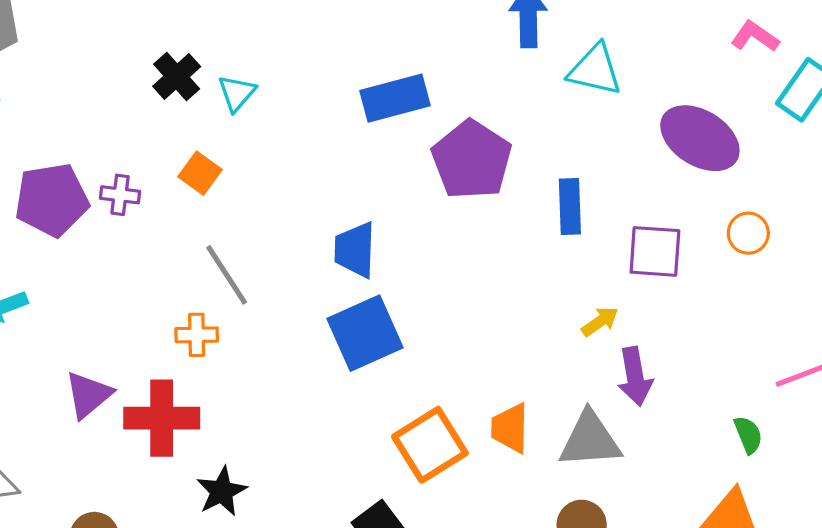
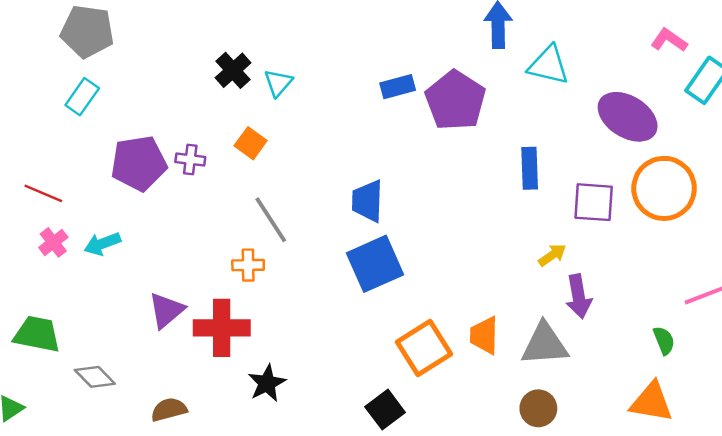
blue rectangle: (395, 98) -> (398, 87), size x0.7
purple pentagon: (472, 160) -> (455, 100), moved
orange circle: (748, 233) -> (664, 188), size x2.0

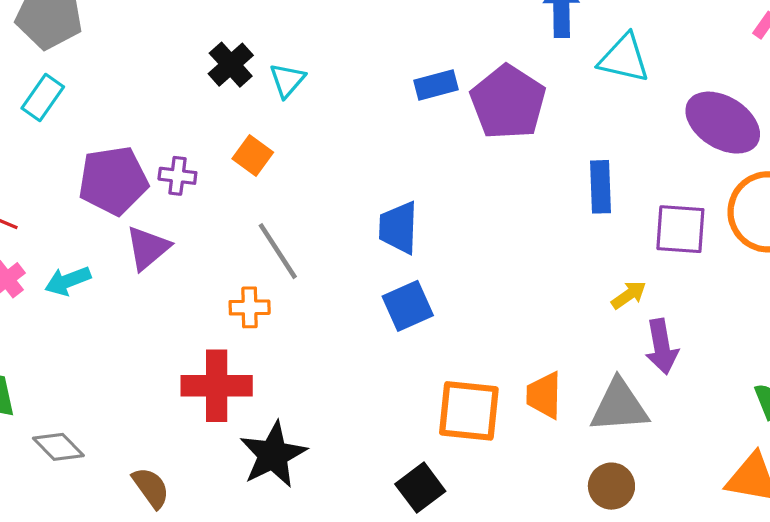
blue square: (375, 264) -> (408, 306), size x0.7
purple triangle: (166, 310) -> (148, 248), moved
orange square: (424, 348) -> (469, 411), turned 38
black star: (267, 383) -> (273, 455), size x1.4
brown semicircle: (169, 410) -> (151, 488), turned 69

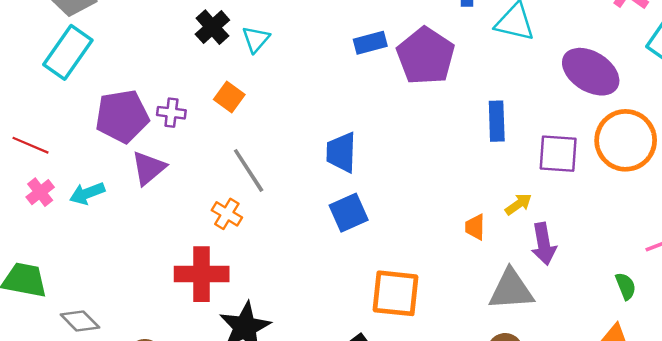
cyan rectangle: (43, 97) -> (68, 52), size x1.5
orange cross: (250, 307) -> (227, 214), turned 32
orange trapezoid: (544, 395) -> (475, 227), moved, size x0.7

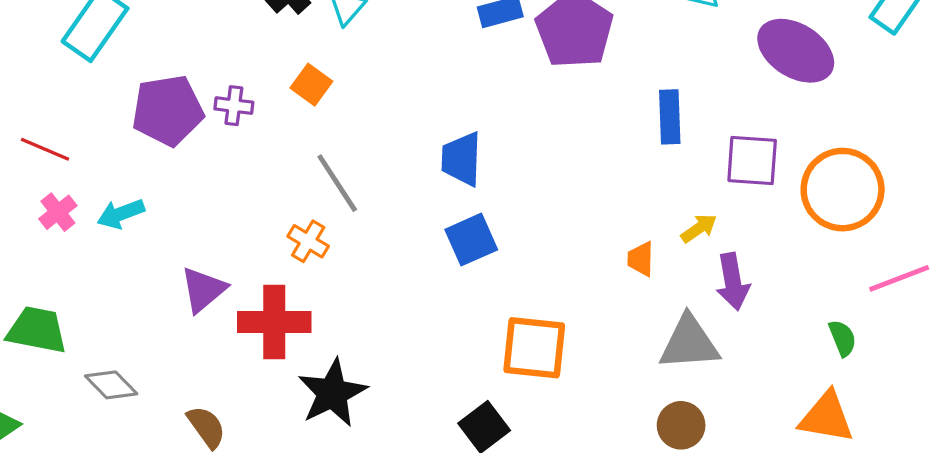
orange circle: (626, 140) -> (843, 190), moved
purple triangle: (149, 168) -> (203, 290), moved

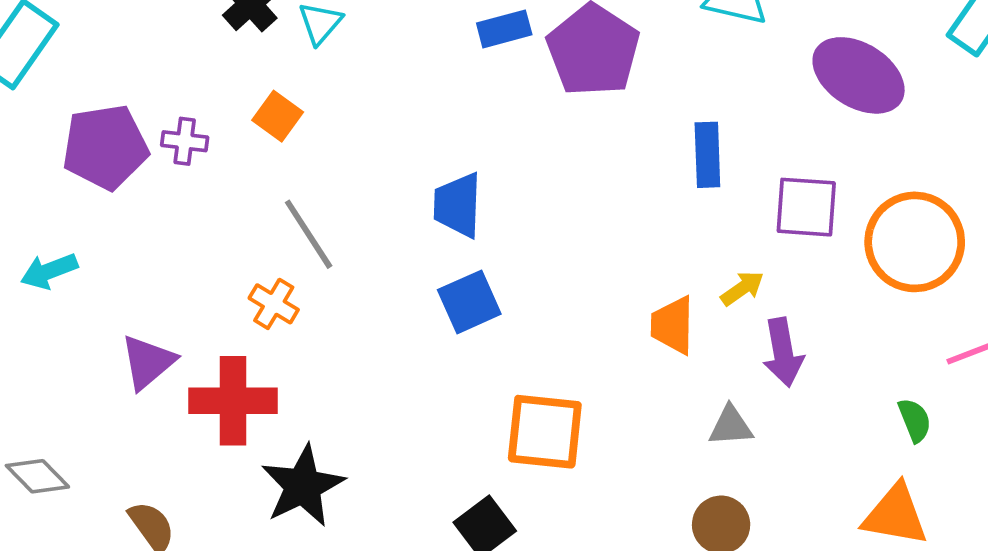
orange trapezoid: (641, 259) -> (673, 325), size x1.4
gray triangle: (689, 343) -> (731, 426), size x0.6

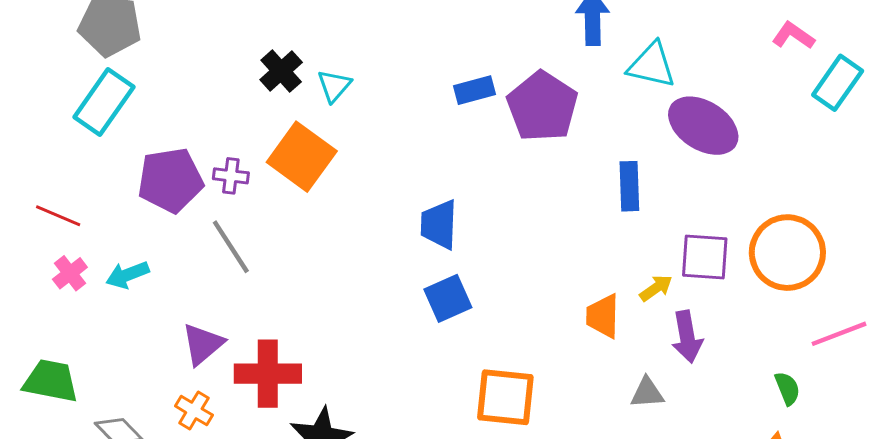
purple ellipse: (859, 75) -> (703, 126), moved
orange square: (278, 116) -> (302, 157), size x1.8
purple square: (806, 207) -> (705, 257), moved
gray line: (309, 234) -> (231, 247), moved
orange cross: (274, 304) -> (194, 411), moved

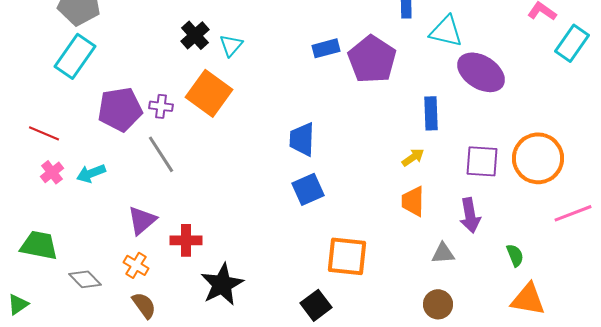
yellow arrow: (656, 288) -> (413, 157), moved
red cross: (268, 374) -> (186, 240), size x0.7
green semicircle: (787, 388) -> (515, 255), moved

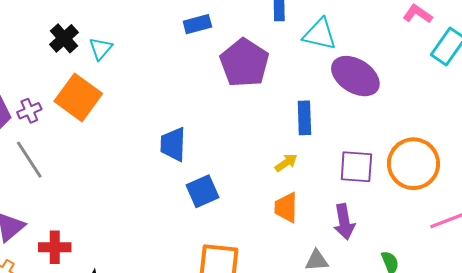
blue rectangle: (326, 48) -> (197, 24), moved
purple cross: (161, 106) -> (29, 111), turned -30
blue square: (308, 189) -> (203, 191), moved

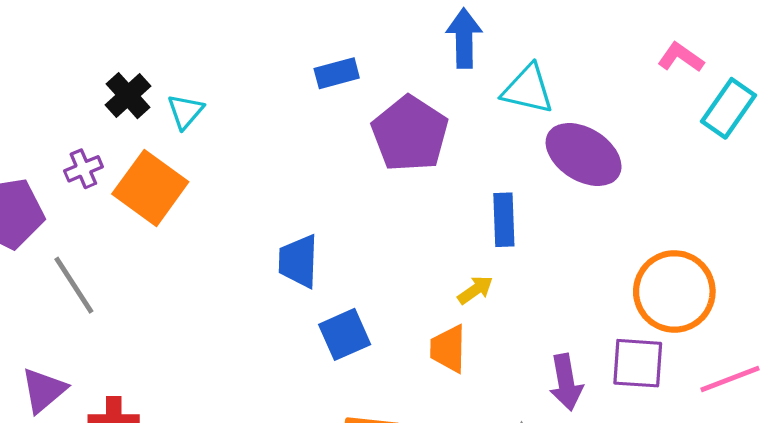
purple cross: (29, 111) -> (83, 169), moved
purple square: (356, 167) -> (638, 363), moved
orange trapezoid: (286, 208) -> (448, 349), moved

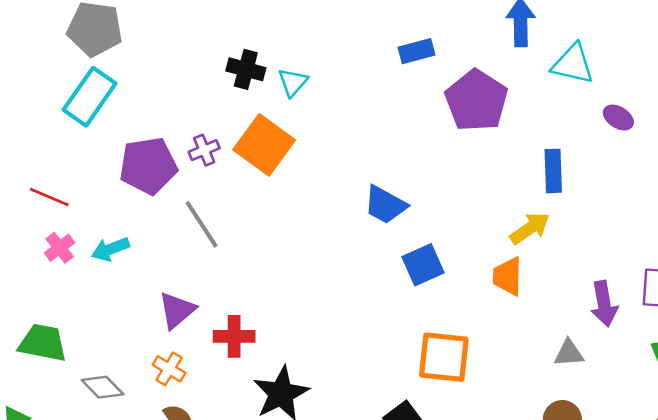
black cross: (128, 96) -> (246, 69), turned -33
purple ellipse: (584, 154) -> (618, 118), size x0.5
purple cross: (83, 169) -> (204, 150), moved
blue trapezoid: (298, 261) -> (385, 205), turned -63
yellow arrow: (475, 290) -> (530, 228), size x1.4

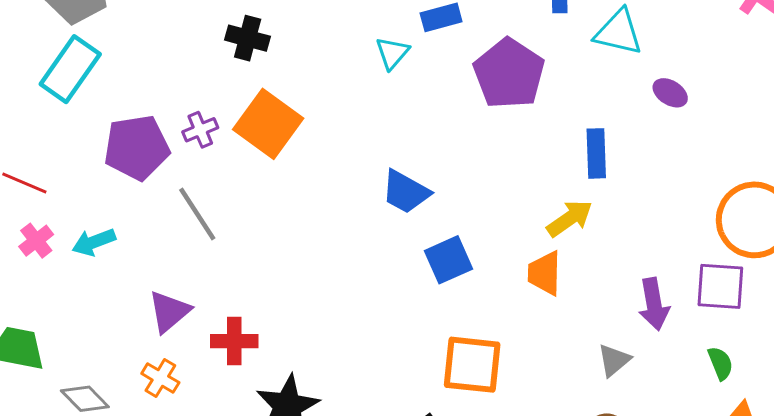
cyan triangle: (293, 82) -> (392, 53), moved
gray triangle: (569, 353) -> (614, 360), turned -36

